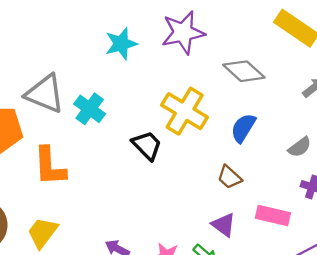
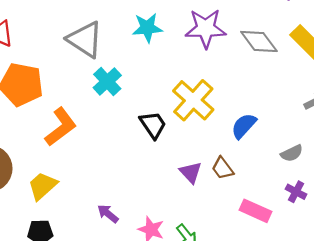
gray diamond: (244, 71) -> (259, 41), moved
gray triangle: (45, 94) -> (85, 39), moved
orange L-shape: (50, 166) -> (61, 127), turned -135
purple triangle: (224, 225) -> (191, 172), moved

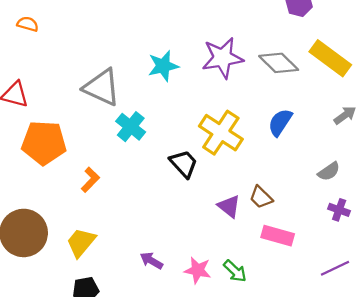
blue semicircle: (244, 126) -> (280, 122), moved
orange L-shape: (61, 127) -> (90, 180), size x0.6
pink rectangle: (255, 211) -> (278, 236), moved

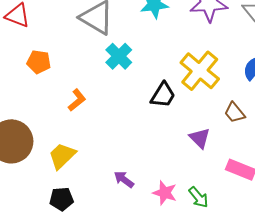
orange pentagon: (44, 143) -> (39, 62), size x0.6
black trapezoid: (184, 164) -> (163, 95), turned 68
brown trapezoid: (261, 197) -> (235, 113), moved

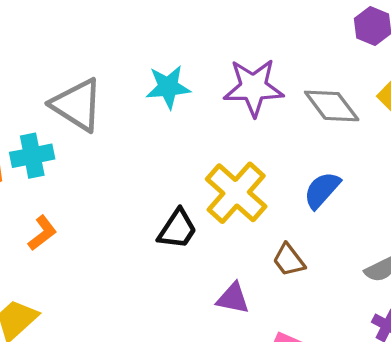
cyan cross: (119, 56) -> (32, 156), moved, turned 32
purple triangle: (200, 138) -> (233, 298), turned -35

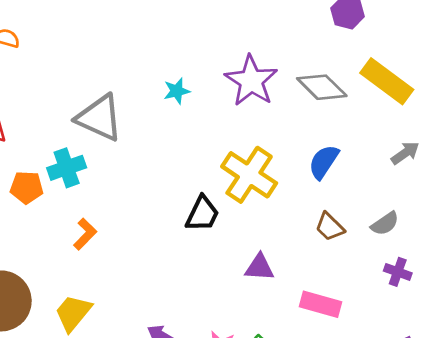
cyan star: (168, 87) -> (177, 91), size x0.7
purple star: (254, 87) -> (251, 81), turned -30
brown trapezoid: (289, 260) -> (330, 227), moved

